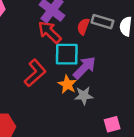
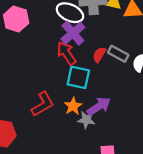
purple arrow: (85, 68) -> (99, 106), moved
red L-shape: (35, 73) -> (43, 104), moved

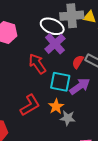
red arrow: (66, 53) -> (37, 64), moved
purple arrow: (99, 106) -> (80, 86), moved

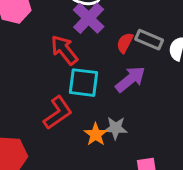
cyan square: (60, 82) -> (84, 83), moved
orange star: (56, 106) -> (96, 134), moved

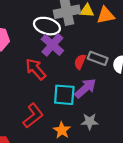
cyan square: (84, 83) -> (64, 95), moved
gray star: (116, 128) -> (90, 122), moved

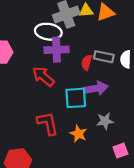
purple cross: (52, 45) -> (57, 50), turned -35
purple arrow: (85, 88) -> (96, 88), turned 40
red L-shape: (33, 116) -> (48, 123), turned -55

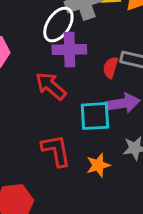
white ellipse: (48, 32) -> (58, 25), turned -65
orange star: (78, 134) -> (98, 165), turned 30

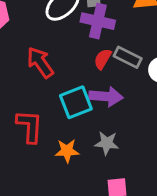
purple cross: (69, 49) -> (98, 21), moved
cyan square: (95, 116) -> (76, 102), turned -32

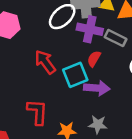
gray rectangle: (128, 57) -> (116, 38), moved
cyan square: (76, 102) -> (75, 75), moved

